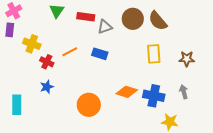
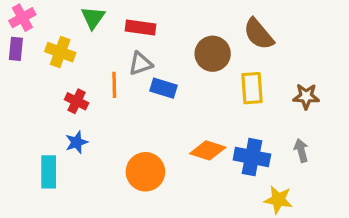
brown circle: (133, 19) -> (213, 54), moved
gray triangle: (105, 27) -> (140, 64), moved
yellow cross: (32, 44) -> (60, 52), moved
orange line: (70, 52) -> (114, 85), turned -63
cyan rectangle: (17, 105) -> (49, 172), moved

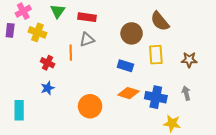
pink cross: (22, 18) -> (23, 11), moved
blue rectangle: (163, 88) -> (125, 66), moved
cyan rectangle: (49, 172) -> (19, 110), moved

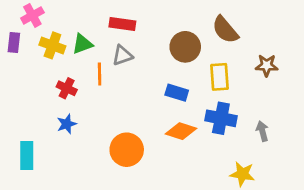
green triangle: (58, 11) -> (82, 44), moved, turned 35
brown star: (189, 60) -> (267, 65), moved
blue cross: (156, 97) -> (221, 118), moved

